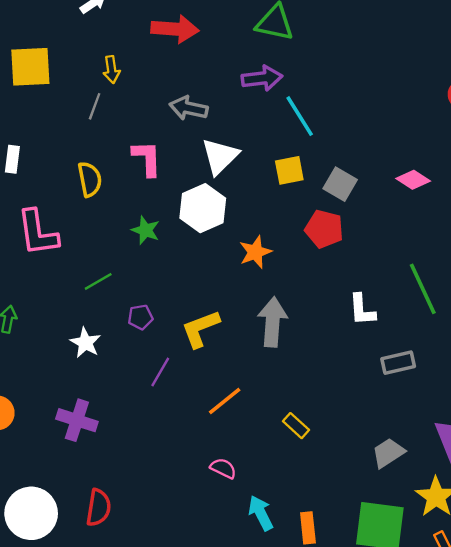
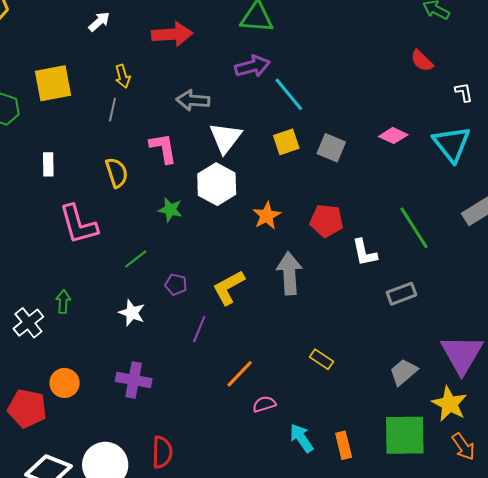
red pentagon: (324, 229) -> (327, 221), moved
purple pentagon: (140, 317) -> (176, 285), turned 30
orange line: (225, 401) -> (240, 374), moved
pink semicircle: (223, 468) -> (264, 404), turned -35

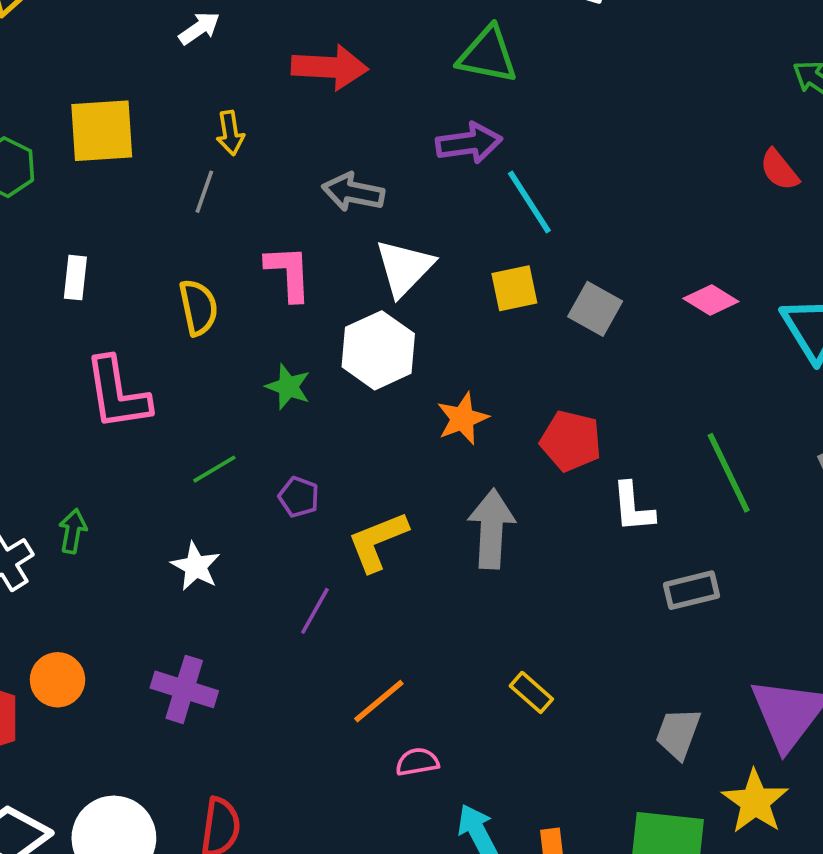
purple pentagon: (176, 285) -> (299, 497), moved
gray trapezoid: (403, 372) -> (678, 733), turned -36

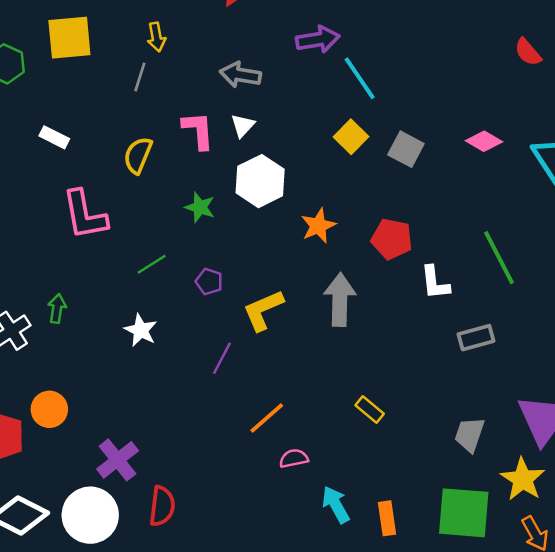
white triangle: (404, 268) -> (243, 126), moved, size x0.6
white rectangle: (75, 278) -> (54, 137), turned -68
yellow square: (514, 288) -> (351, 137), turned -32
yellow semicircle: (198, 307) -> (138, 155), turned -144
purple cross: (184, 689) -> (118, 460), moved, turned 36

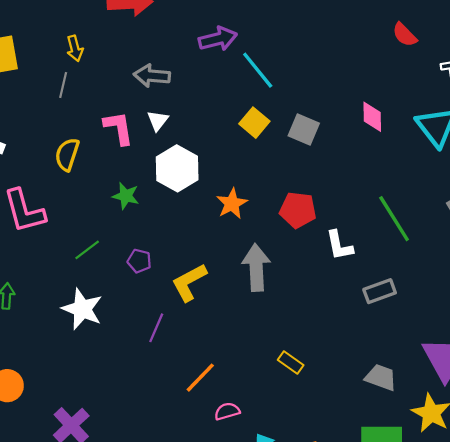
pink diamond: (484, 141) -> (372, 117), turned 64
white star: (141, 330) -> (82, 309), size x1.4
gray trapezoid: (470, 435) -> (381, 377), turned 96

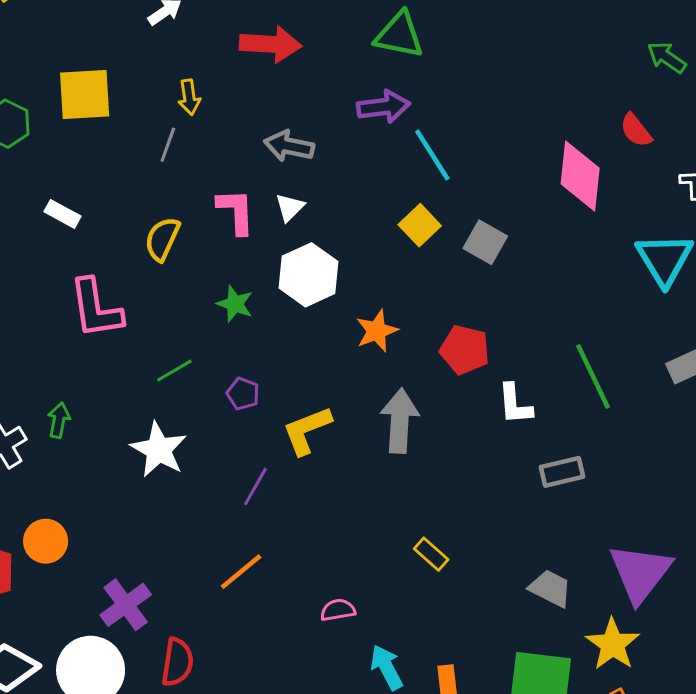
pink diamond: (372, 117) -> (580, 176), moved, size x1.6
orange line: (200, 378) -> (241, 572), moved

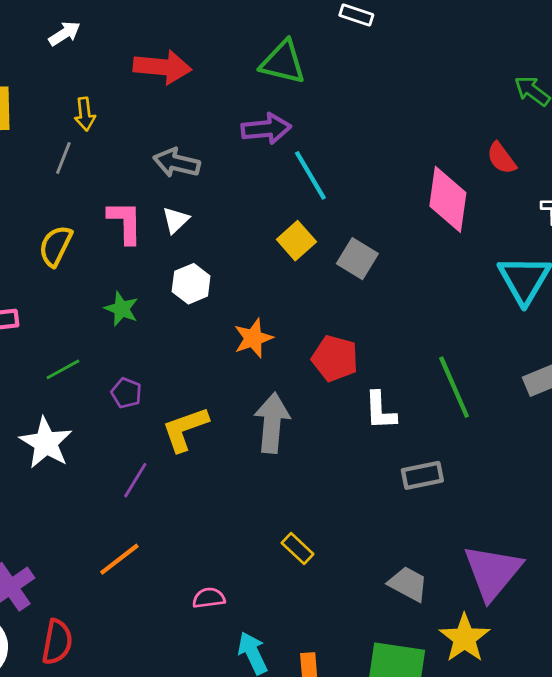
white hexagon: (308, 275) -> (191, 284), size x0.7

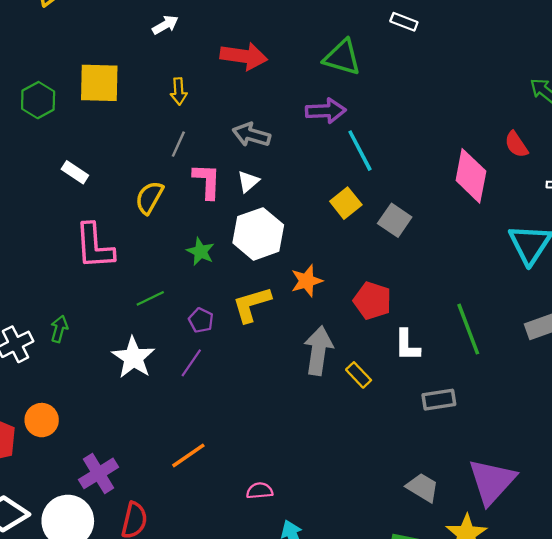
gray line: (63, 158) -> (178, 144), moved
white hexagon: (191, 284) -> (258, 234), size x1.6
yellow L-shape: (185, 429) -> (252, 304), moved
purple line: (135, 480) -> (191, 363), moved
yellow rectangle: (298, 548) -> (359, 375), moved

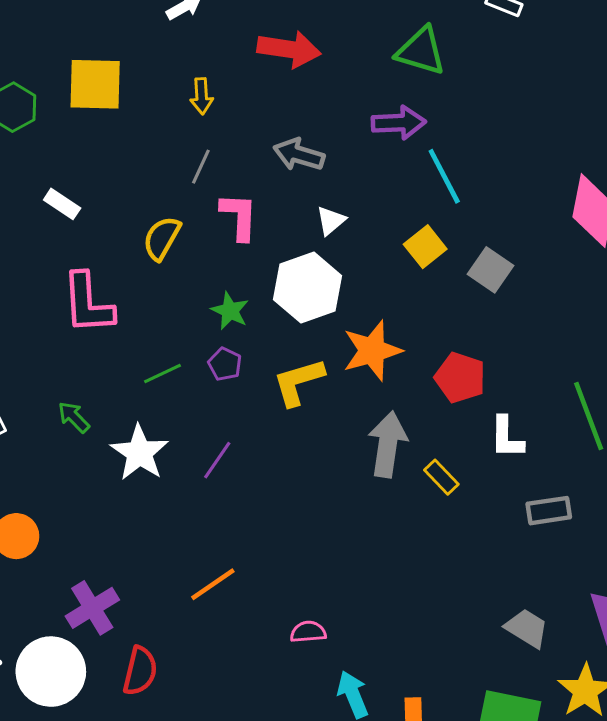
white triangle: (248, 181) -> (331, 221), moved
orange star: (307, 281) -> (372, 351), size x1.4
purple pentagon: (201, 320) -> (225, 364), moved
green arrow: (59, 329) -> (74, 417), moved, turned -60

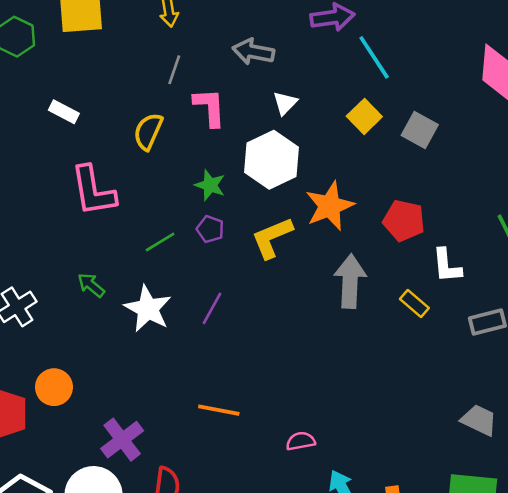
yellow rectangle: (441, 477) -> (414, 304), moved
orange line: (213, 584) -> (219, 410), turned 51

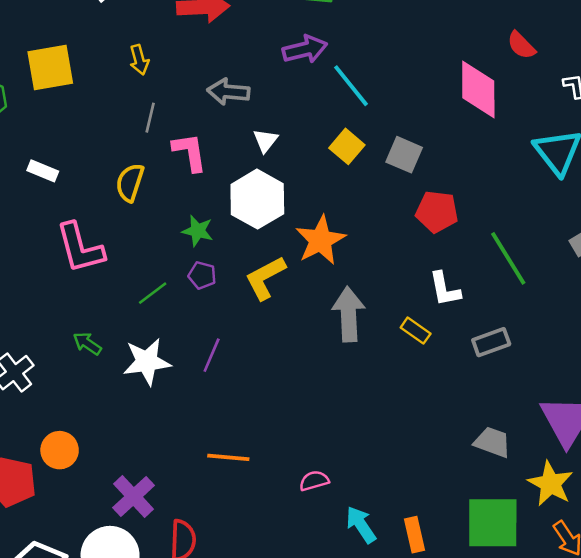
red pentagon: (404, 221) -> (437, 212), moved
white star: (148, 309) -> (147, 362), turned -30

